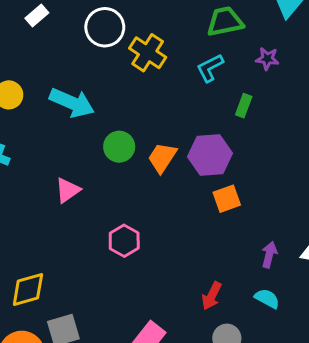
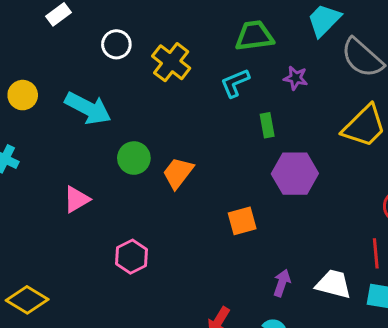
white circle: (105, 27) -> (116, 44), moved, size x0.7
green rectangle: (244, 106) -> (267, 125), turned -35
purple hexagon: (210, 155) -> (295, 174), moved
yellow diamond: (28, 289) -> (27, 300), turned 42

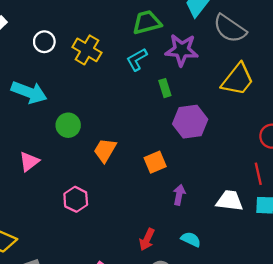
purple star: (296, 78) -> (182, 50), size x1.8
orange trapezoid: (178, 173) -> (105, 150), moved
purple arrow: (282, 283) -> (179, 195), moved

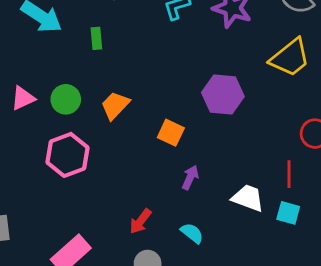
green rectangle: (165, 88) -> (96, 38), moved
green circle: (68, 125) -> (66, 99), moved
orange square: (155, 162) -> (171, 133), turned 35
pink hexagon: (76, 199) -> (68, 155), size x1.4

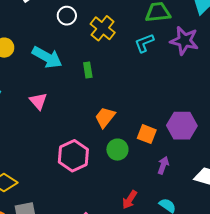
purple hexagon: (223, 94) -> (182, 126), moved
pink triangle: (23, 98) -> (38, 101), moved, turned -42
green circle: (66, 99) -> (117, 150), moved

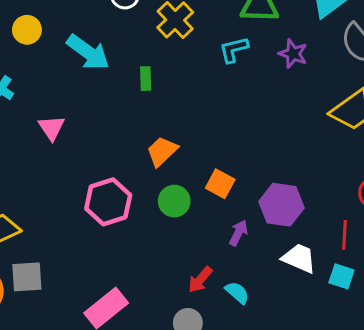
purple star: (184, 41) -> (293, 54), size x0.7
pink triangle: (38, 101) -> (52, 128), moved
purple hexagon: (182, 126) -> (281, 205), moved
red arrow: (130, 200) -> (200, 280), moved

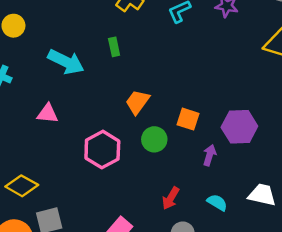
cyan arrow: (88, 52) -> (66, 62), moved
pink triangle: (52, 128) -> (48, 114), moved, turned -40
white trapezoid: (299, 258) -> (262, 195), moved
red arrow: (200, 280) -> (171, 198), moved

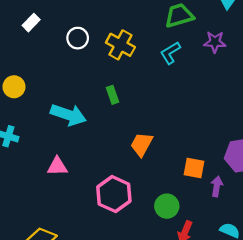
orange square: (188, 119) -> (194, 168), moved
green circle: (154, 139) -> (167, 206), moved

